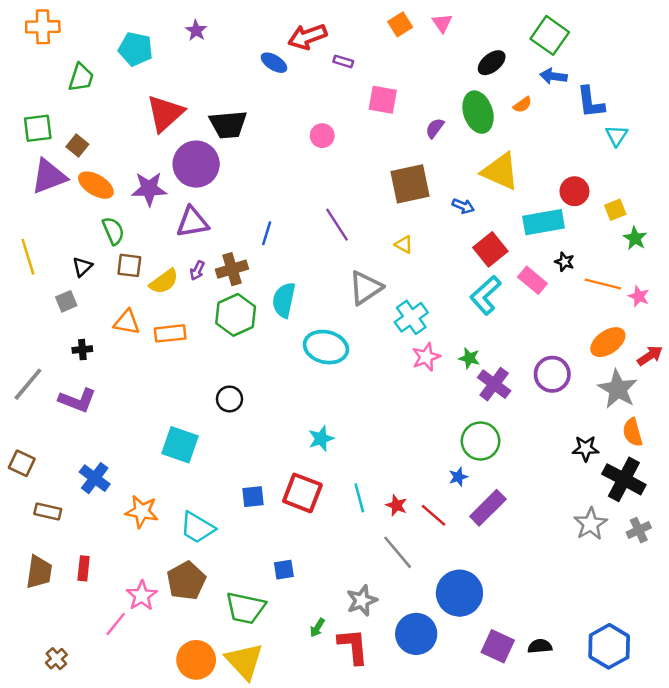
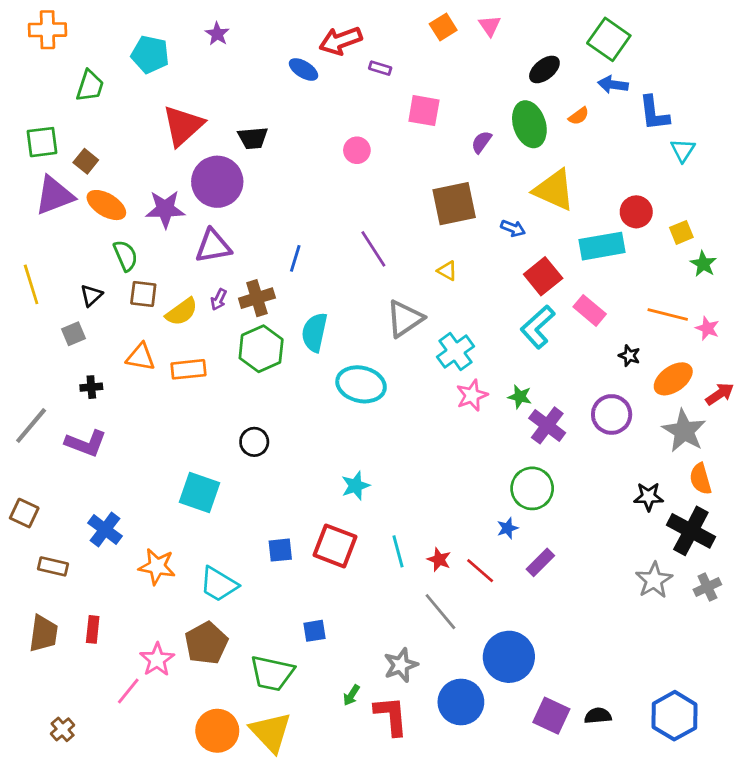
black trapezoid: (228, 124) -> (253, 138), size x0.7
black star: (565, 262) -> (629, 356), moved
purple rectangle: (488, 508) -> (540, 562), size x0.7

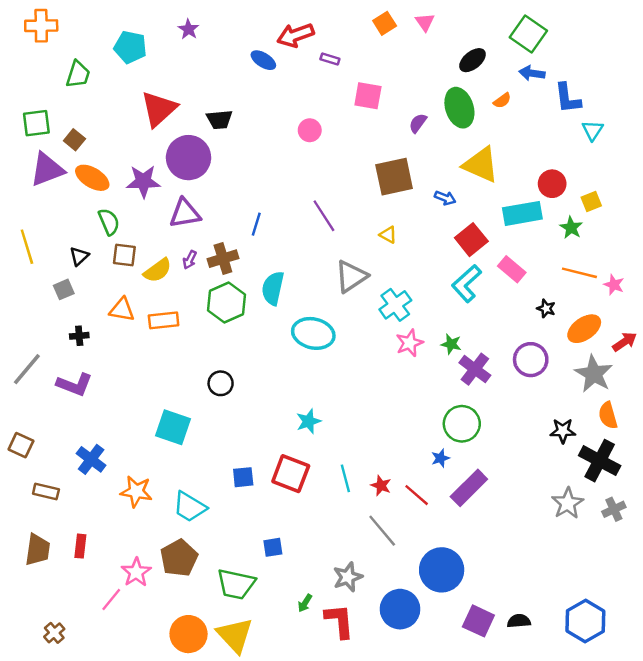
green star: (703, 264) -> (571, 228), moved
purple rectangle: (540, 562) -> (469, 488), size x1.5

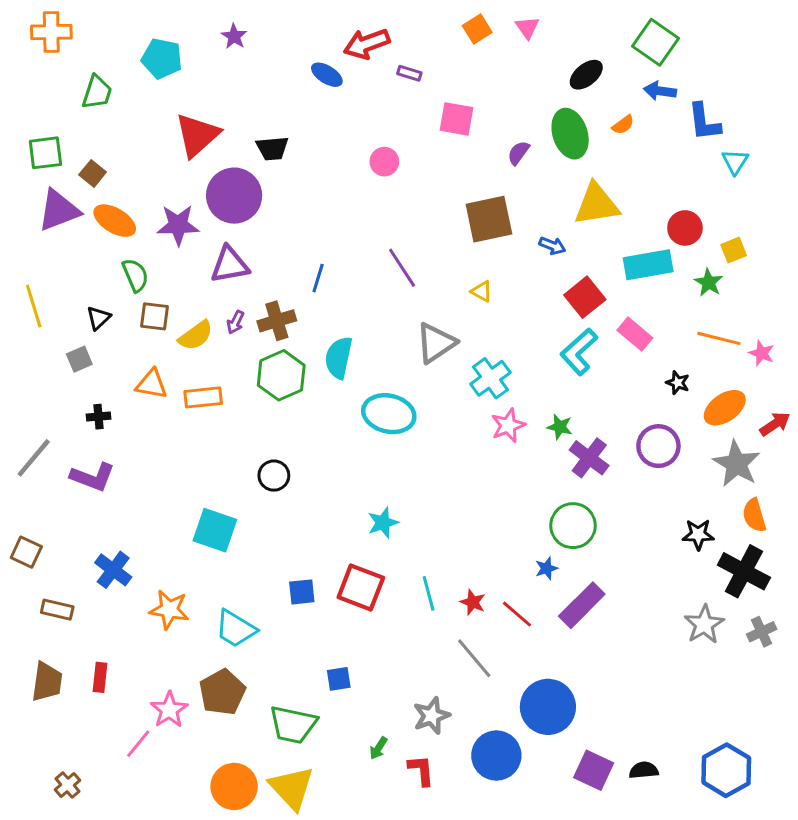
yellow triangle: (481, 165) -> (597, 204), turned -33
red L-shape: (339, 621) -> (421, 770), size x0.7

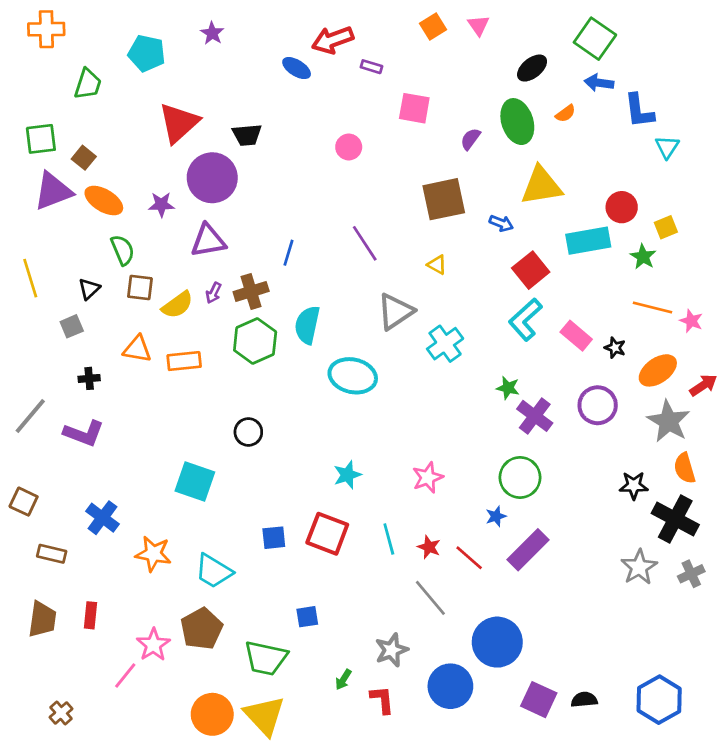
purple star: (178, 225) -> (161, 205), size x0.7
pink rectangle: (635, 334) -> (576, 336), moved
pink star: (508, 425) -> (428, 477), moved

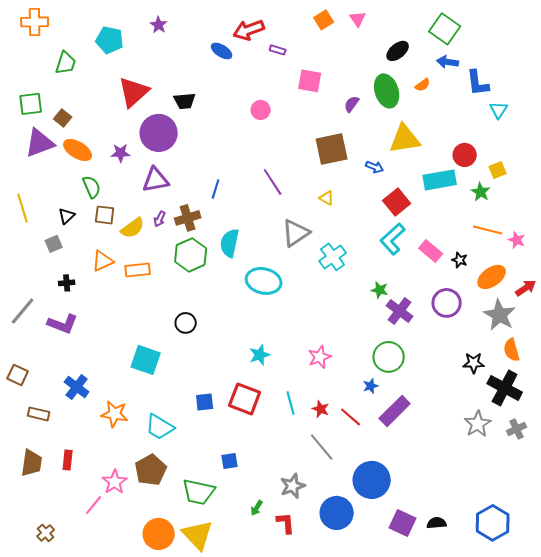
orange triangle: (137, 349) -> (103, 261), turned -35

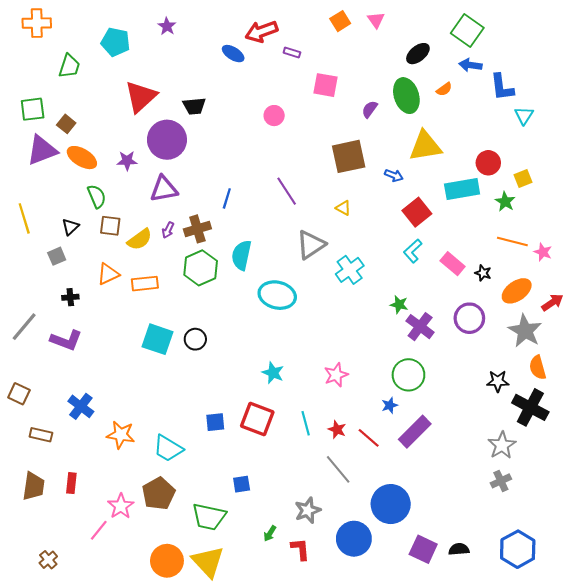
cyan L-shape: (393, 239) -> (413, 251), size x0.7
cyan star: (260, 355) -> (273, 373), turned -30
cyan square: (146, 360) -> (158, 339), moved
gray cross: (517, 429) -> (501, 481), moved

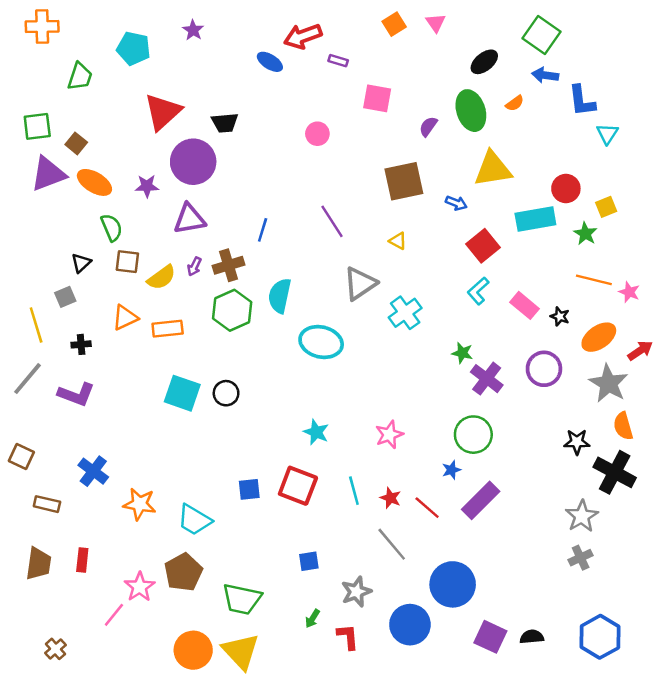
yellow line: (24, 218) -> (36, 325), moved
blue square: (242, 484) -> (309, 561), moved

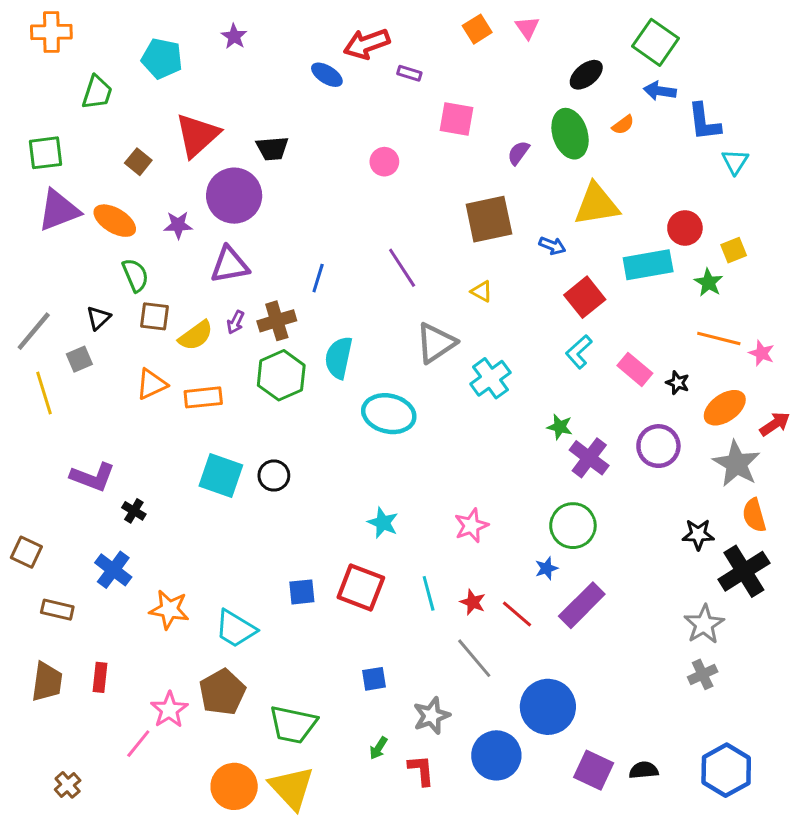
brown square: (76, 143) -> (138, 162), moved
black cross: (81, 344) -> (134, 511), moved, turned 36
gray line: (27, 379) -> (34, 331), moved
black cross: (615, 472) -> (744, 571), turned 30

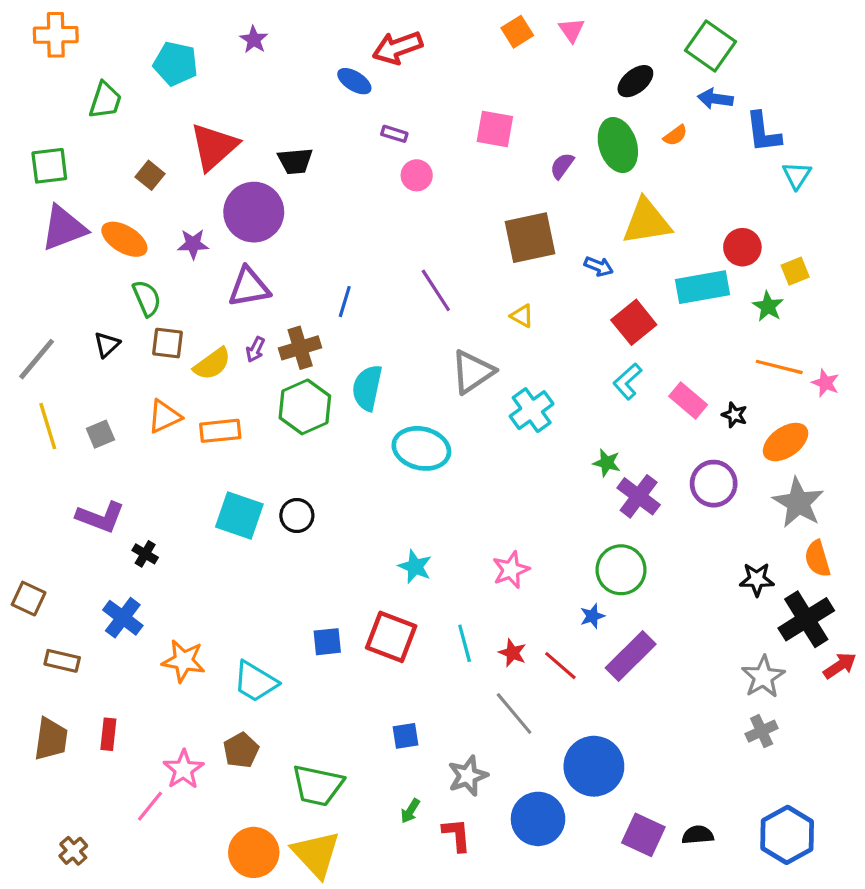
purple rectangle: (409, 73) -> (394, 134), moved
gray square: (79, 359) -> (100, 434), moved
red arrow: (775, 424) -> (840, 666), moved
brown pentagon: (222, 692) -> (241, 750), size x0.7

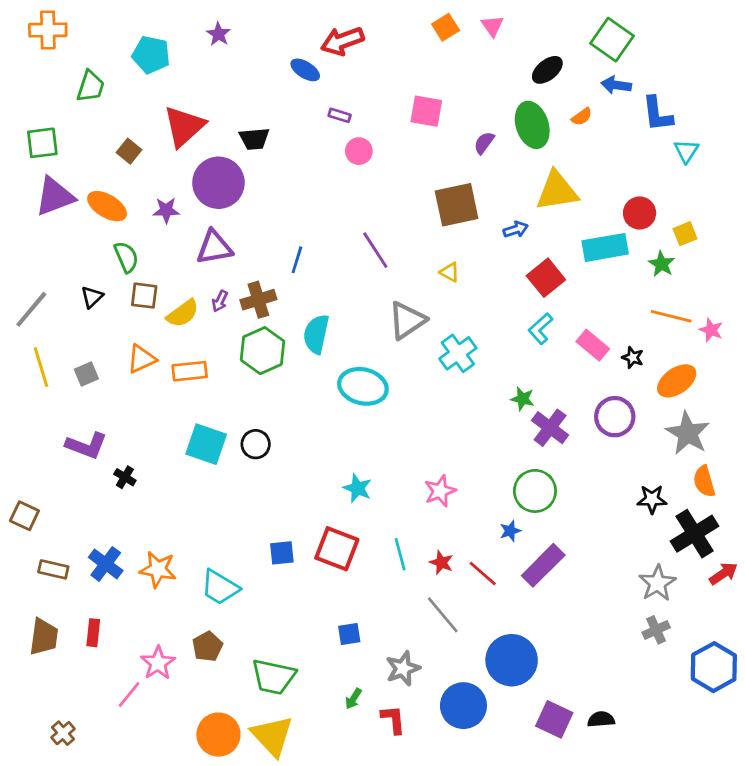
blue arrow: (599, 266) -> (516, 230), turned -40
blue cross: (123, 618) -> (106, 564), moved
blue hexagon: (787, 835) -> (714, 667), moved

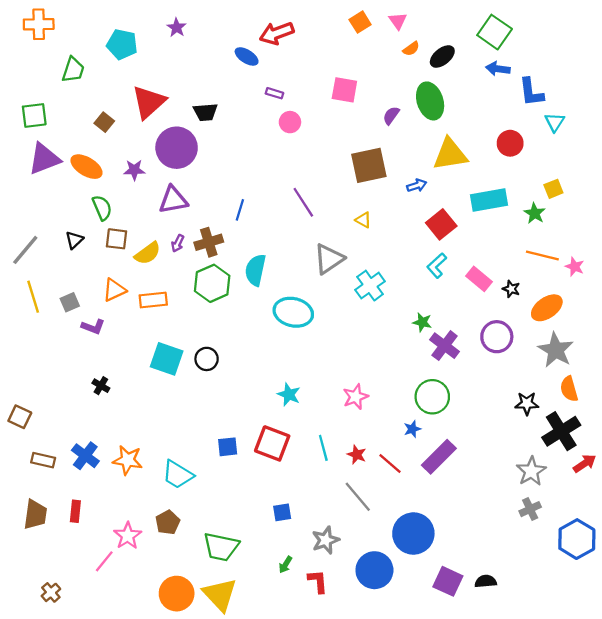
orange semicircle: (582, 117) -> (411, 49), moved
red circle: (640, 213) -> (510, 143), moved
purple L-shape: (86, 446) -> (93, 327), moved, size x0.7

